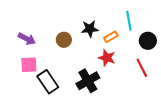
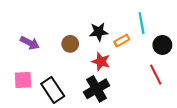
red star: (107, 58) -> (101, 61), moved
pink square: (29, 65) -> (23, 80), moved

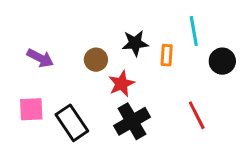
orange rectangle: (122, 41) -> (167, 55), turned -56
red star: (101, 61) -> (121, 84), moved, turned 30
red line: (156, 75) -> (197, 115), moved

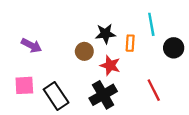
brown circle: (96, 60) -> (84, 51), moved
red star: (121, 84) -> (110, 65), moved, turned -30

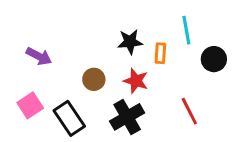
brown circle: (84, 51) -> (94, 79), moved
pink square: (24, 85) -> (30, 105), turned -30

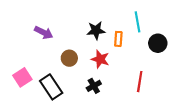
purple arrow: (39, 56) -> (44, 33), moved
red line: (189, 111) -> (140, 82), turned 36
black cross: (127, 117) -> (94, 86), size x0.6

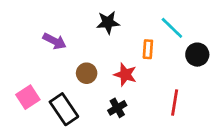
cyan line: (138, 22) -> (172, 28), turned -36
black star: (96, 30) -> (108, 23), moved

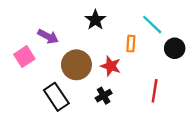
black star: (108, 23) -> (95, 20), turned -30
brown circle: (87, 73) -> (76, 65), size x1.6
pink square: (28, 97) -> (24, 57), moved

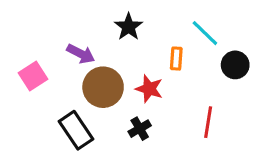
purple arrow: (48, 36) -> (81, 54), moved

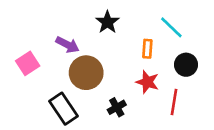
black circle: (235, 65) -> (186, 65), moved
red star: (149, 89) -> (147, 82), moved

